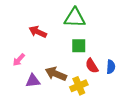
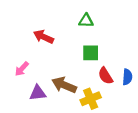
green triangle: (75, 18) -> (86, 21), size x0.6

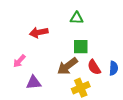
red arrow: (44, 37) -> (39, 32), turned -36
brown arrow: (64, 85) -> (67, 66), moved, turned -60

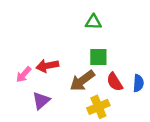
red arrow: (39, 32) -> (47, 66), moved
purple triangle: (34, 83) -> (41, 101), turned -35

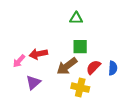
red semicircle: (115, 82) -> (93, 67), turned 77
yellow cross: (98, 107) -> (80, 88), turned 36

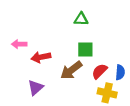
pink arrow: (19, 61) -> (19, 44), moved, turned 48
yellow cross: (80, 88) -> (107, 93), moved

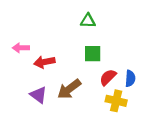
brown arrow: (71, 70) -> (69, 89), moved
purple triangle: (35, 88) -> (38, 95), turned -42

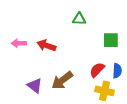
green square: (93, 54) -> (111, 40), moved
red arrow: (44, 62) -> (46, 45), moved, turned 30

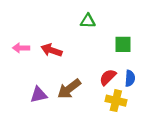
purple triangle: (35, 86) -> (39, 95), turned -49

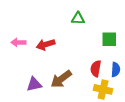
red arrow: (52, 50) -> (46, 45), turned -36
red semicircle: (108, 77) -> (96, 69), turned -35

